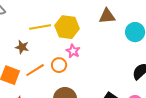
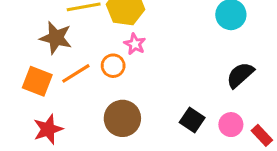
brown star: (22, 47) -> (56, 38), size x1.5

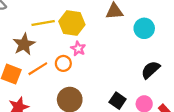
brown star: (56, 38) -> (24, 44), turned 30

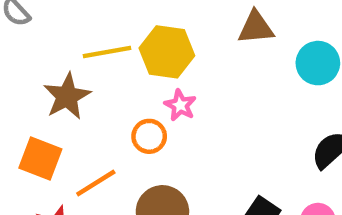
orange line: (38, 69) -> (96, 183), moved

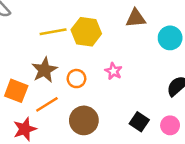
brown star: (67, 96) -> (44, 70), moved
pink star: (180, 105) -> (113, 71), moved

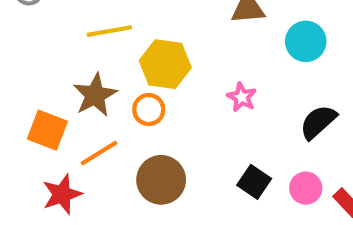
yellow hexagon: (86, 32) -> (165, 64), moved
pink star: (113, 71) -> (242, 97), moved

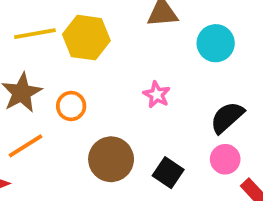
yellow hexagon: (165, 64) -> (86, 38), moved
brown circle: (161, 180) -> (111, 159), moved
pink circle: (306, 188) -> (225, 159), moved

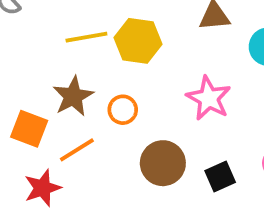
pink star: (157, 95) -> (209, 98), size x1.6
black square: (168, 173) -> (220, 177), turned 32

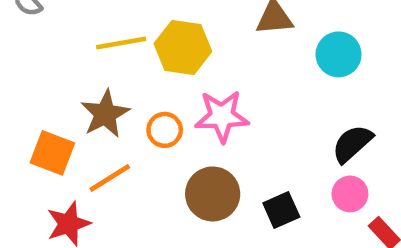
pink star: (209, 98) -> (222, 116), moved, turned -30

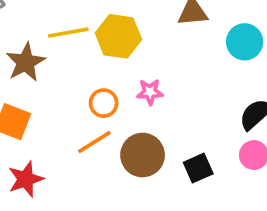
brown star: (105, 114) -> (26, 62), moved
pink star: (222, 116) -> (150, 92), size x0.6
orange line: (110, 178) -> (94, 142), moved

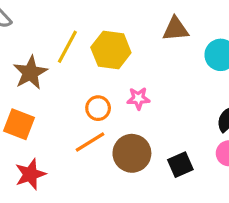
yellow line: (68, 33) -> (67, 47), turned -52

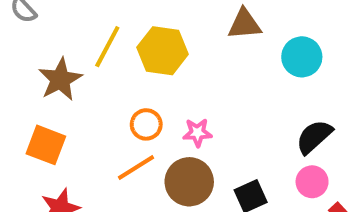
pink star: (138, 98) -> (197, 133), moved

